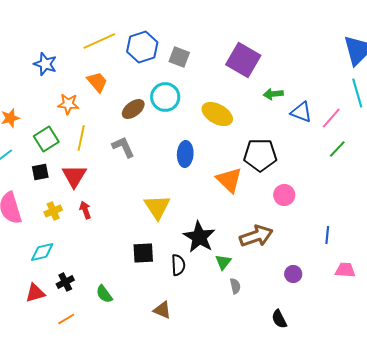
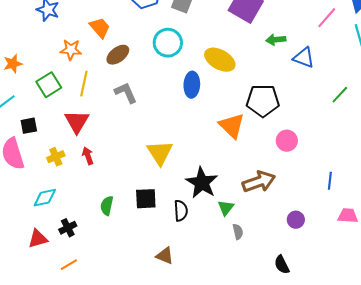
brown ellipse: (133, 109) -> (118, 55), moved
pink line: (331, 118) -> (327, 18), moved
blue ellipse: (185, 154) -> (192, 85), moved
black square: (40, 172) -> (29, 126), moved
green semicircle: (104, 294) -> (107, 206), moved, turned 48

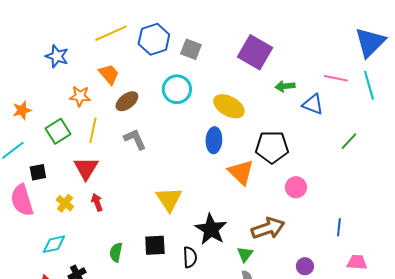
pink line: (327, 18) -> (336, 78), moved, turned 60
blue ellipse: (192, 85) -> (214, 140), moved
yellow cross: (56, 157) -> (65, 203), turned -30
green triangle: (226, 208) -> (245, 254), moved

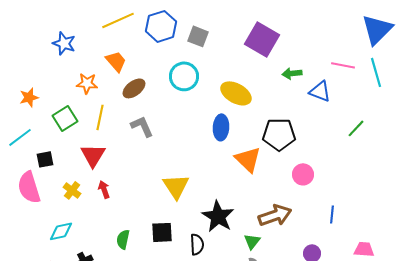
blue line: (339, 227) -> (332, 214), moved

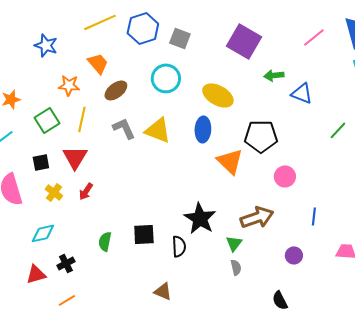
pink line: (343, 65) -> (314, 37), moved, turned -50
black square: (45, 159) -> (41, 162), moved
yellow triangle: (176, 186) -> (158, 130), moved, turned -36
red arrow: (104, 189) -> (86, 191), turned -126

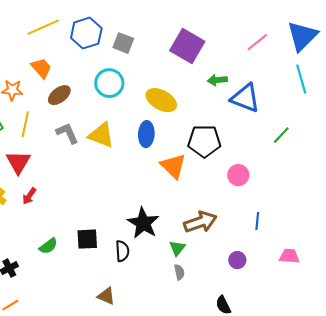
blue triangle: (302, 93) -> (245, 98), size x1.4
pink circle: (285, 176) -> (238, 175), moved
green semicircle: (105, 241) -> (48, 246), turned -138

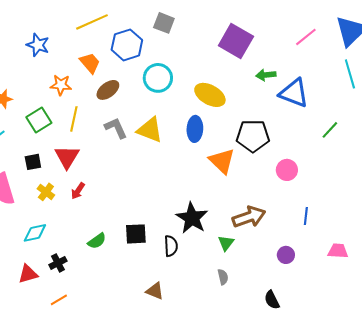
blue hexagon: (86, 33) -> (127, 45), moved
gray square: (123, 43) -> (164, 23), moved
gray semicircle: (179, 272) -> (223, 277), moved

